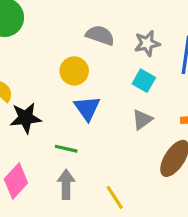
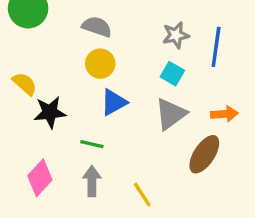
gray semicircle: (100, 35) -> (97, 27), moved
blue triangle: (87, 108) -> (114, 102), turned 36
gray triangle: (142, 120) -> (171, 114), size x1.5

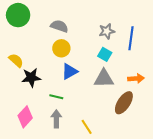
gray triangle: (171, 114) -> (104, 79), turned 35

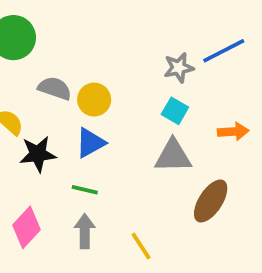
gray semicircle: (59, 26) -> (55, 88), moved
blue line: (131, 38) -> (224, 51), moved, turned 55
blue triangle: (69, 71) -> (90, 143), moved
orange arrow: (136, 79) -> (233, 132), moved

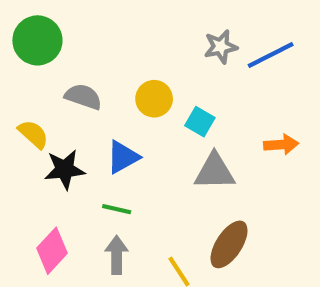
gray star: (179, 68) -> (221, 47), moved
yellow circle: (94, 100) -> (154, 99), moved
cyan square: (175, 111) -> (200, 122), moved
brown ellipse: (211, 201) -> (229, 244), moved

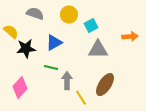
cyan square: (200, 122) -> (91, 26), turned 32
gray arrow: (117, 255) -> (67, 81), moved

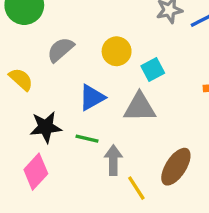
gray semicircle: (35, 14) -> (61, 50), turned -60
black star: (26, 49) -> (46, 127), moved
gray triangle: (98, 50) -> (140, 107), moved

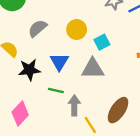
blue triangle: (92, 97) -> (59, 62), turned -30
black star: (46, 127) -> (29, 70), moved

